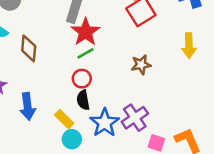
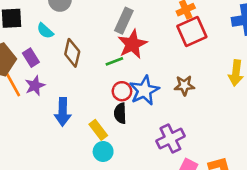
green line: (86, 53) -> (114, 61), moved
blue star: (105, 123) -> (144, 90), moved

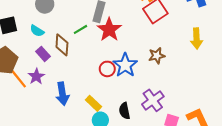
purple rectangle: (31, 58) -> (43, 54), moved
green line: (114, 61) -> (81, 29), moved
black semicircle: (120, 113) -> (125, 111), moved

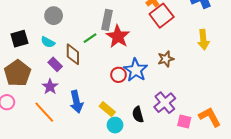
orange line: (17, 77) -> (44, 112), moved

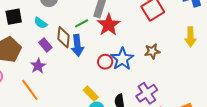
blue arrow: (76, 102) -> (77, 45), moved

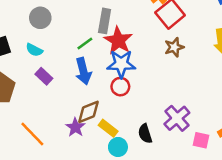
brown diamond: (63, 37) -> (88, 112), moved, turned 70
brown star: (152, 51) -> (174, 47), moved
blue star: (122, 59) -> (121, 64), moved, turned -30
purple star: (38, 66) -> (75, 127), moved

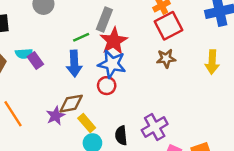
cyan semicircle: (34, 50) -> (24, 54), moved, turned -42

